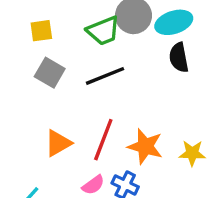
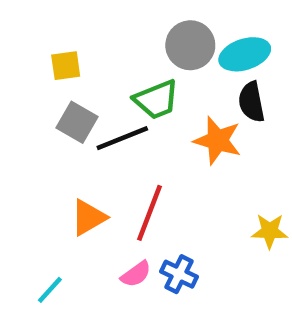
green trapezoid: (103, 31) -> (156, 100), moved
black line: (105, 76) -> (122, 138), moved
orange star: (145, 146) -> (218, 140), moved

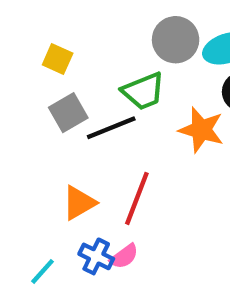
yellow square: (66, 66) -> (58, 59), turned 32
gray square: (77, 122) -> (68, 113), turned 30
blue cross: (179, 274) -> (96, 256), moved

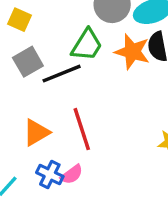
green trapezoid: (143, 91) -> (87, 45), turned -36
orange star: (201, 130) -> (132, 52), moved
red line: (137, 198) -> (82, 129), turned -39

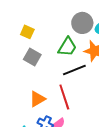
gray square: (28, 62) -> (32, 57), turned -30
black line: (62, 74) -> (74, 70), moved

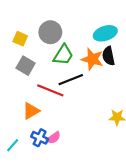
gray circle: (82, 23) -> (50, 32), moved
red line: (64, 97) -> (50, 90), moved, turned -50

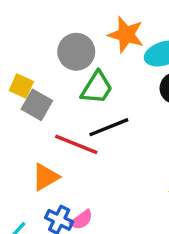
yellow square: (20, 39) -> (21, 86), moved
orange star: (92, 59) -> (126, 35), moved

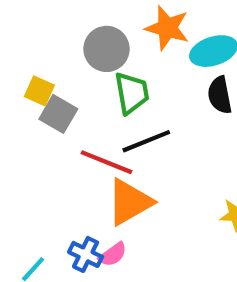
green trapezoid: (97, 88) -> (132, 93), turned -42
orange triangle: (45, 177) -> (130, 202), moved, size x1.4

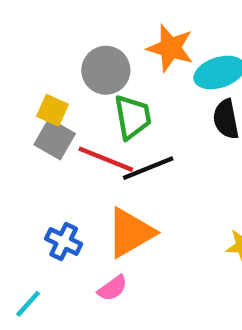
yellow square: (39, 91) -> (52, 110), moved
red line: (107, 162) -> (106, 159), moved
blue cross: (86, 254) -> (64, 241), moved

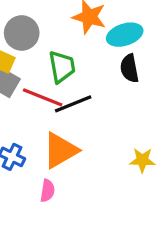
gray circle: (106, 70) -> (22, 33), moved
pink semicircle: (113, 288) -> (47, 191), turned -45

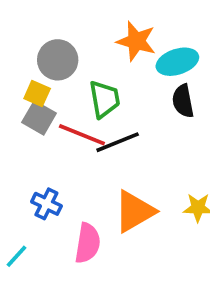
orange triangle: (60, 150) -> (134, 211), moved
pink semicircle: (47, 191) -> (88, 243), size x1.5

